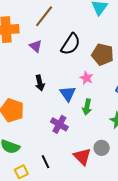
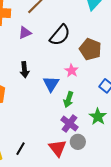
purple triangle: (36, 46) -> (25, 33), turned 48
purple cross: (59, 124) -> (70, 124), moved
black line: (46, 162) -> (21, 149), turned 48

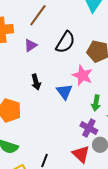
pink star: (72, 71) -> (83, 75), size x1.5
green arrow: (68, 99) -> (96, 103), moved

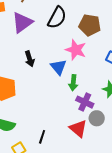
purple triangle: (31, 45) -> (22, 23), size x1.6
green arrow: (96, 103) -> (73, 83), moved

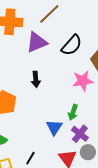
pink star: (76, 50) -> (83, 81), turned 30
blue triangle: (58, 67) -> (54, 127), moved

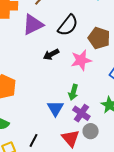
black arrow: (36, 79) -> (51, 54), moved, turned 70

